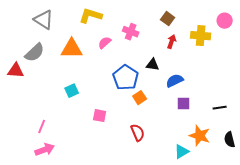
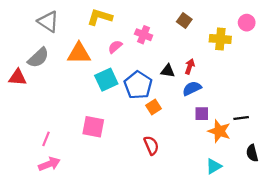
red arrow: (172, 42) -> (190, 66), moved
cyan square: (72, 91) -> (106, 80), moved, size x1.5
pink square: (100, 116) -> (93, 127), moved, size x1.5
orange star: (200, 136) -> (219, 131), moved
cyan triangle: (182, 152) -> (214, 166), moved

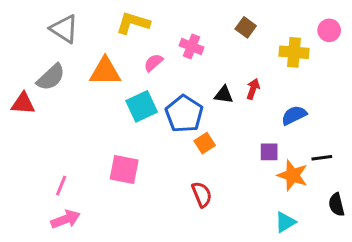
blue semicircle: (192, 88) -> (294, 115), moved

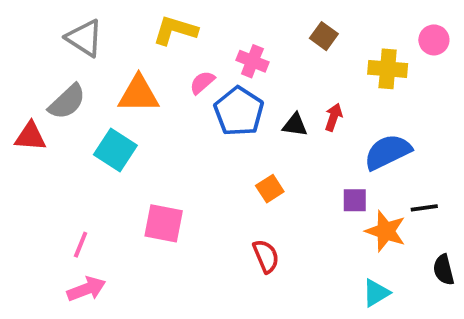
cyan square: (142, 106) -> (115, 150), moved, turned -32
blue pentagon: (184, 114) -> (239, 111), moved
blue semicircle: (294, 115) -> (388, 152), size x1.4

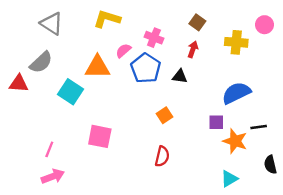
orange triangle: (139, 94) -> (97, 67), moved
red arrow: (334, 117) -> (193, 49), moved
red semicircle: (266, 256) -> (162, 156), turned 36

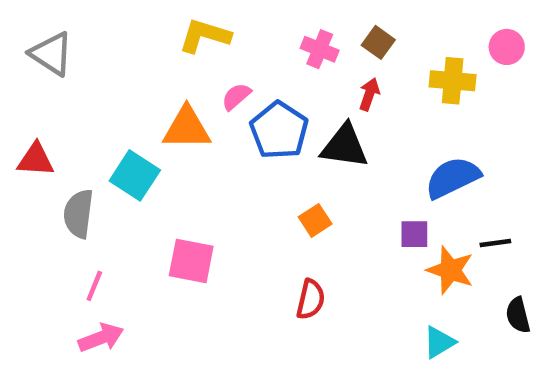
gray triangle: (52, 24) -> (51, 54), moved
pink cross: (154, 38) -> (320, 49), moved
gray semicircle: (41, 62) -> (78, 214), moved, turned 140
black triangle: (180, 76) -> (344, 146), size x1.6

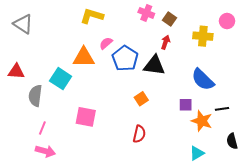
pink cross: (320, 49) -> (146, 13), moved
blue semicircle: (453, 178) -> (203, 80), turned -110
pink arrow: (101, 338) -> (45, 151), turned 36

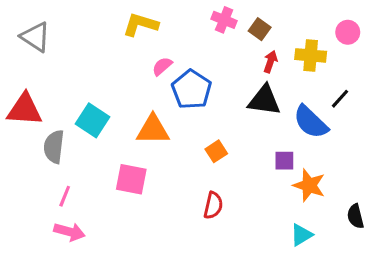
red arrow: (165, 42) -> (270, 62), moved
orange triangle: (84, 57) -> (153, 130), moved
black triangle: (154, 65) -> (264, 100), moved
red triangle: (16, 71) -> (25, 110), size x1.4
black line: (222, 109) -> (340, 99), moved, turned -40

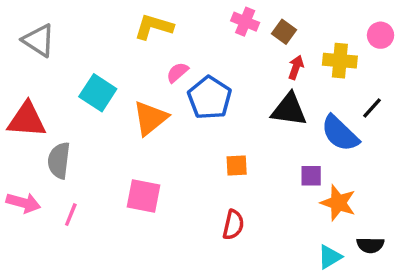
cyan square: (93, 120) -> (98, 93), moved
orange triangle: (153, 130) -> (150, 118), moved, turned -39
orange square: (216, 151) -> (237, 166), turned 30
black semicircle: (355, 216) -> (370, 245), moved, turned -75
pink arrow: (69, 232) -> (23, 203), moved

